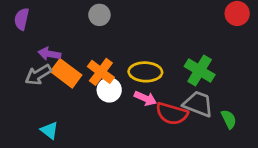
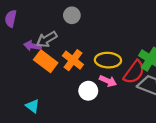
gray arrow: (38, 75) -> (47, 39), moved
white circle: (109, 90) -> (88, 91), moved
red semicircle: (172, 114) -> (134, 72), moved, turned -70

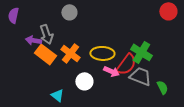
gray arrow: (47, 39) -> (46, 34), turned -78
pink arrow: (108, 81) -> (111, 71), moved
cyan triangle: (33, 106) -> (57, 95), moved

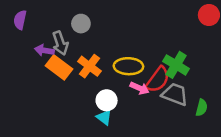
gray circle: (69, 12) -> (81, 24), moved
green semicircle: (162, 87) -> (202, 108), turned 40
cyan triangle: (57, 95) -> (104, 117), moved

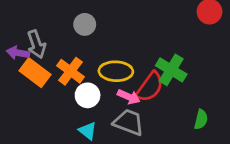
gray circle: (81, 24) -> (85, 24), moved
gray trapezoid: (175, 94) -> (129, 122), moved
white circle: (107, 100) -> (88, 95), moved

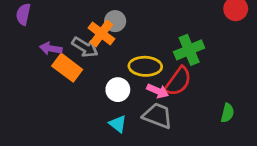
gray arrow: (36, 44) -> (85, 47), moved, turned -40
green cross: (171, 70) -> (189, 50), moved, turned 36
orange cross: (71, 71) -> (101, 33), moved

